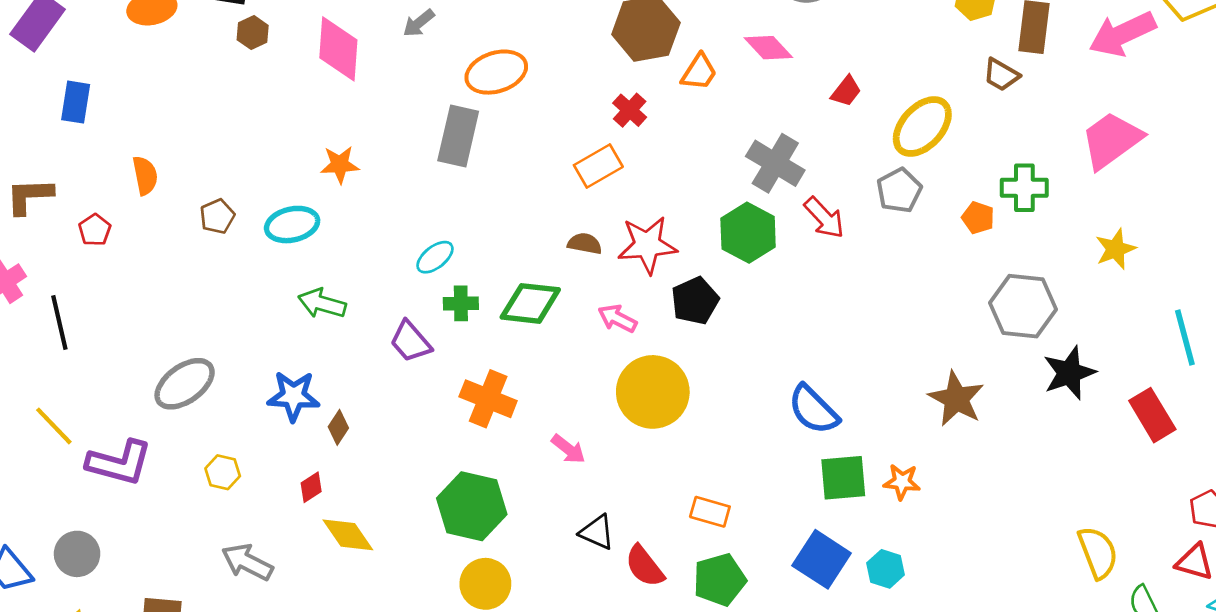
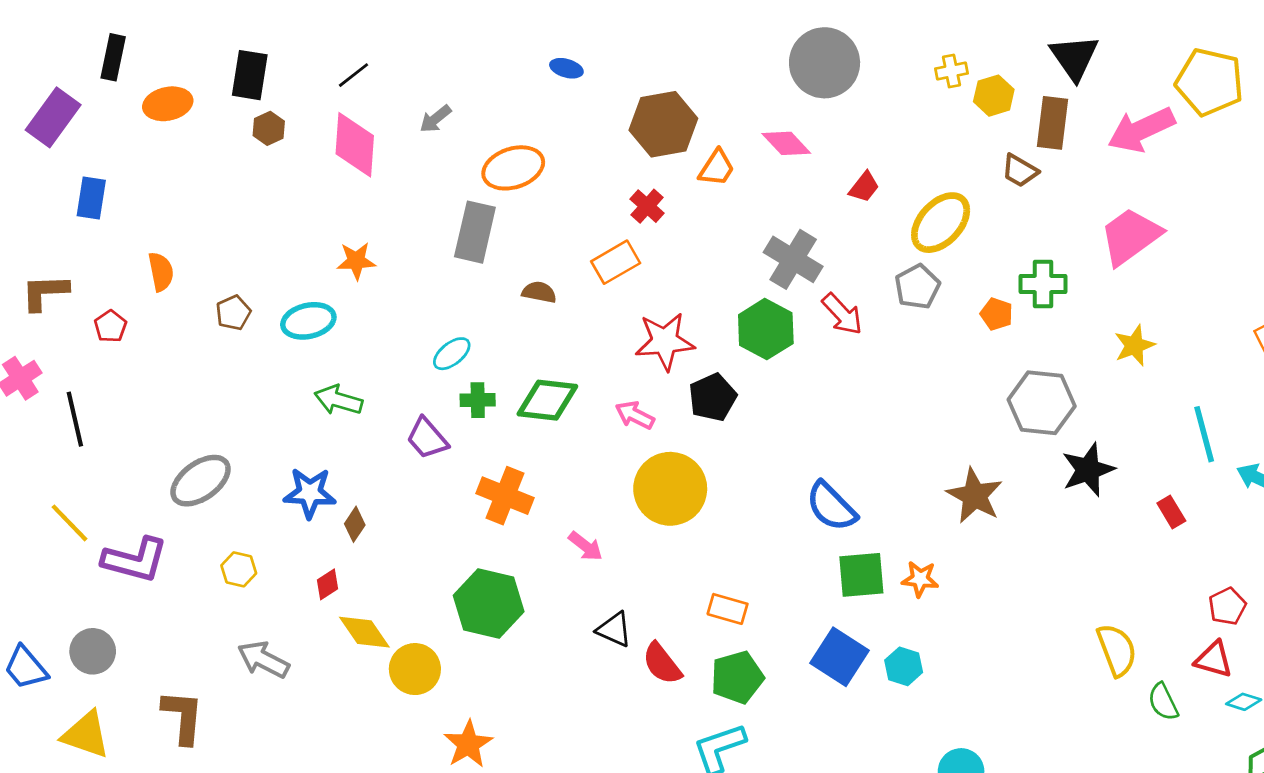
brown semicircle: (585, 244) -> (539, 292), moved
red rectangle: (1152, 415) -> (1171, 512), size x0.6
yellow circle: (485, 584) -> (415, 669), moved

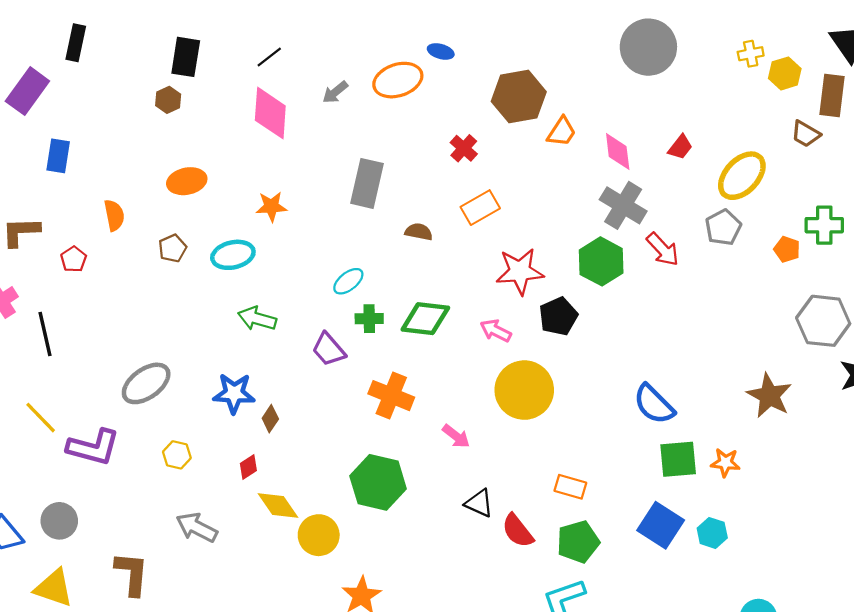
orange ellipse: (168, 104) -> (187, 181), moved
brown hexagon: (269, 128) -> (168, 100), moved
pink diamond: (786, 143) -> (618, 152), moved, turned 36
orange ellipse: (513, 168) -> (398, 80), moved
red cross: (647, 206) -> (464, 148), moved

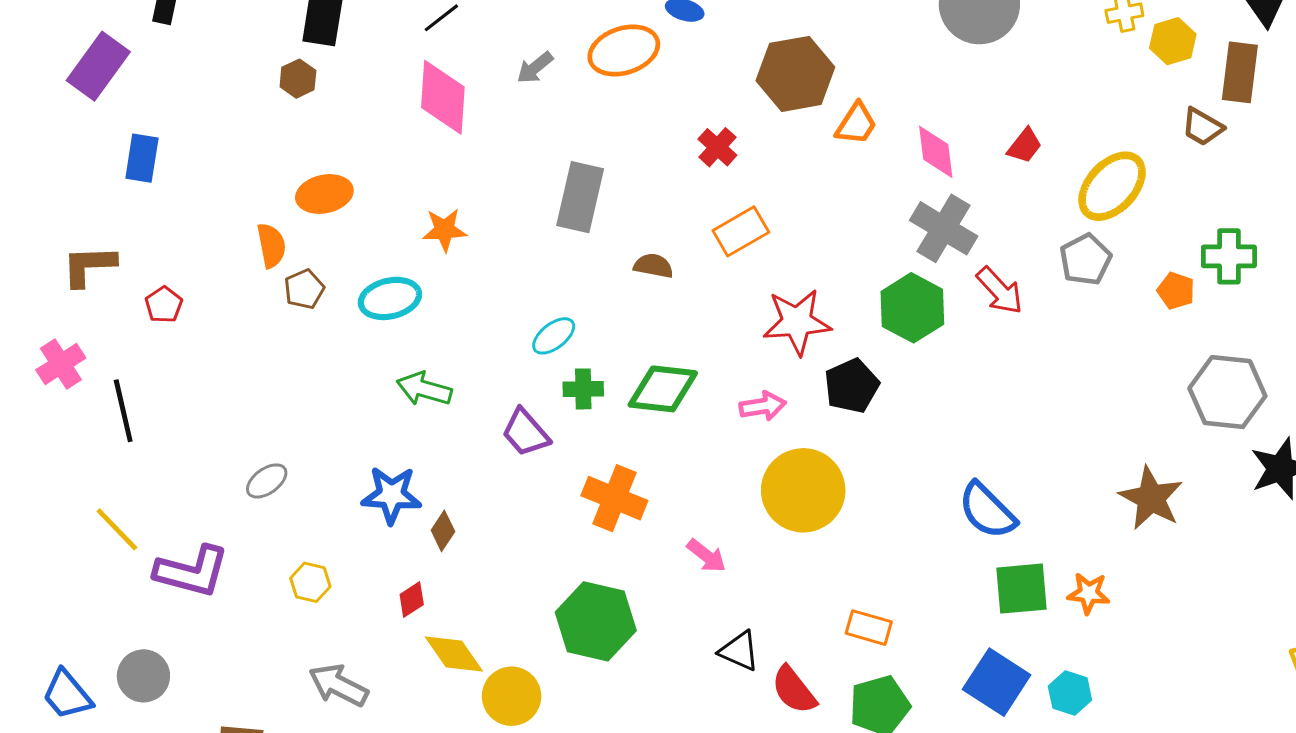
orange semicircle: (114, 215) -> (271, 245), moved
pink arrow: (496, 331) -> (763, 406), turned 144
gray ellipse: (146, 383) -> (267, 481), size x0.6

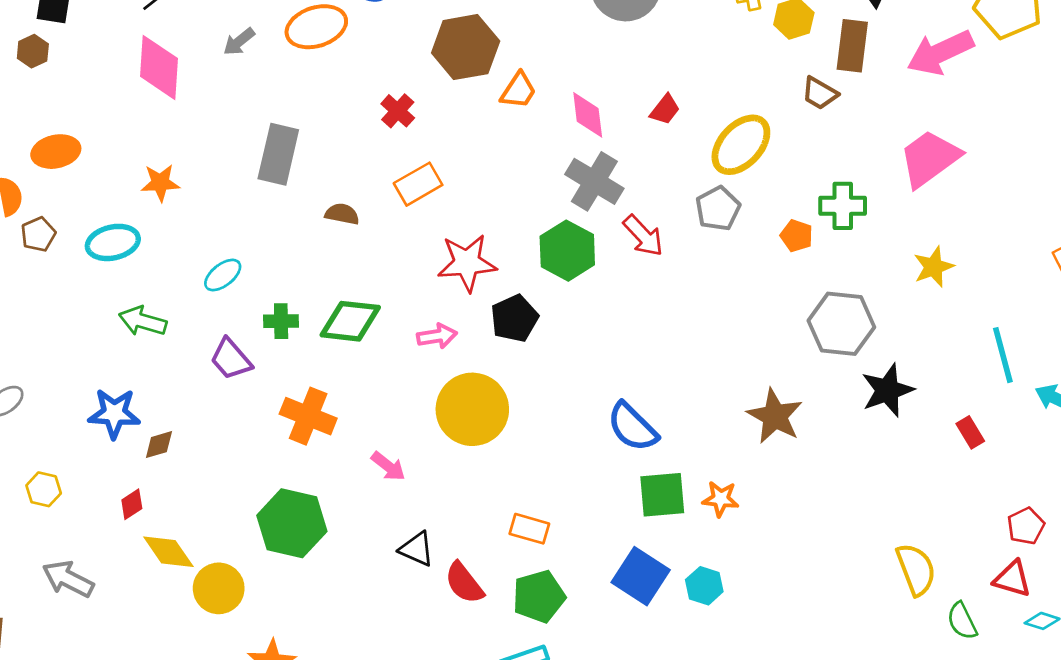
cyan ellipse: (554, 336) -> (223, 275), moved
brown diamond: (443, 531) -> (159, 445), turned 40

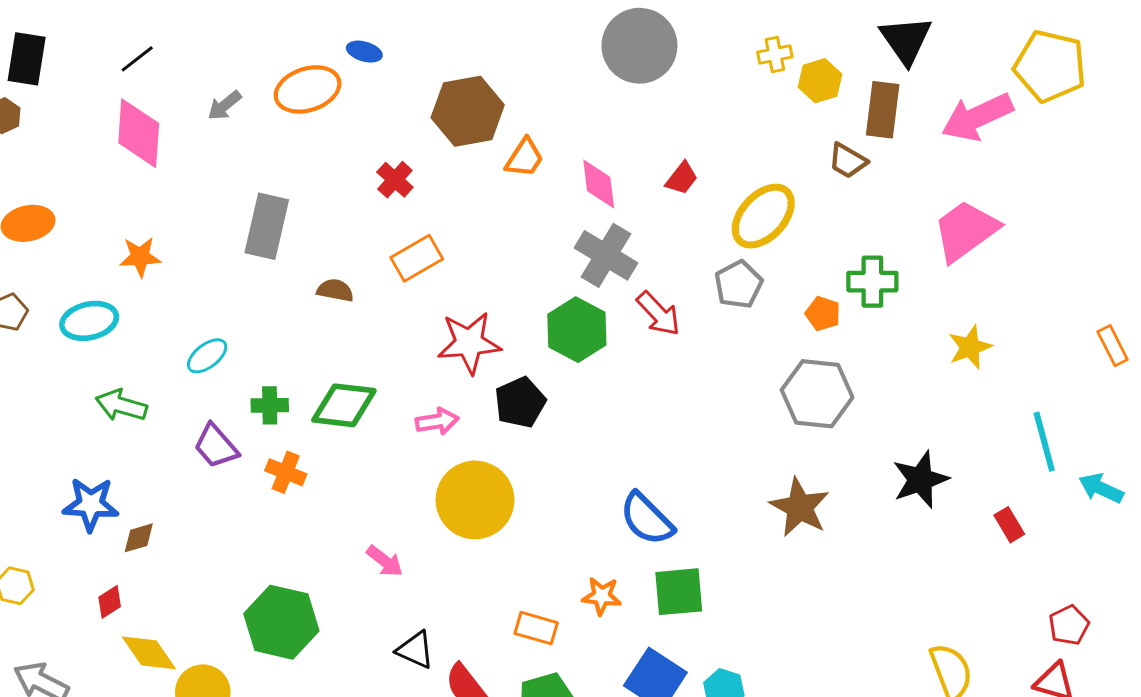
gray hexagon: (841, 324) -> (817, 394), moved
orange cross: (308, 416) -> (286, 472), moved, size x0.7
orange star: (721, 499) -> (602, 596), moved

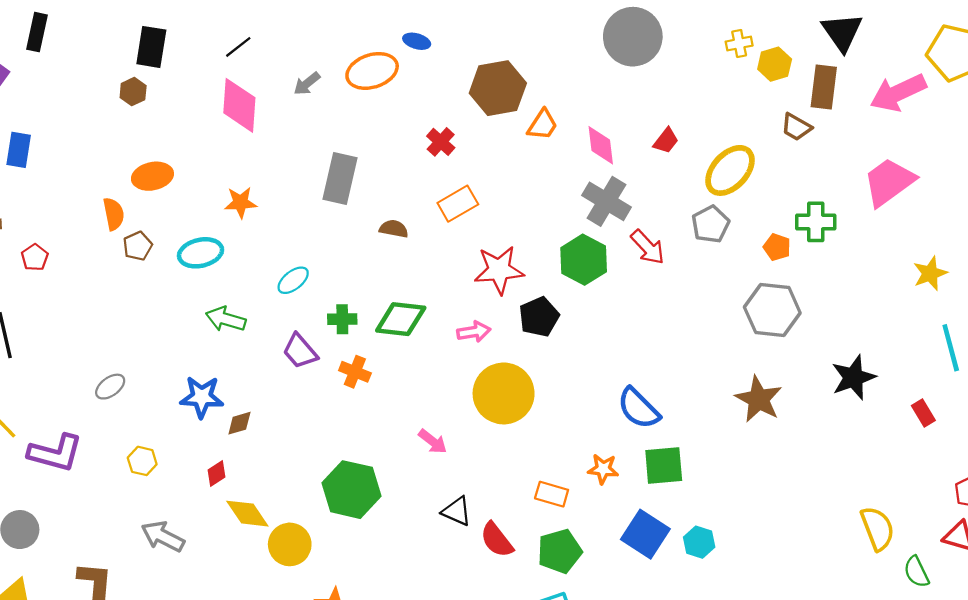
yellow star: (970, 347) -> (930, 273), moved

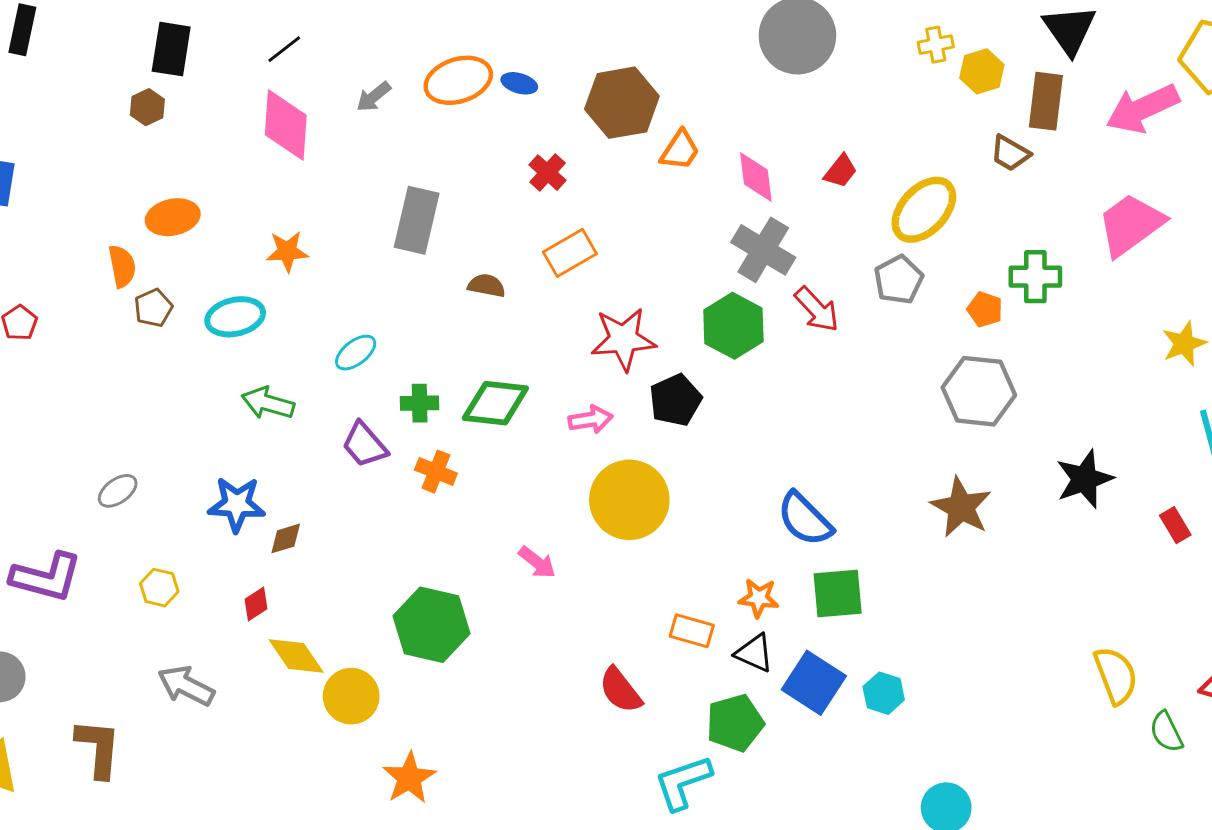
blue ellipse: (417, 41) -> (519, 83), moved
black triangle: (457, 511) -> (754, 653), moved
green pentagon: (560, 551) -> (735, 723), moved

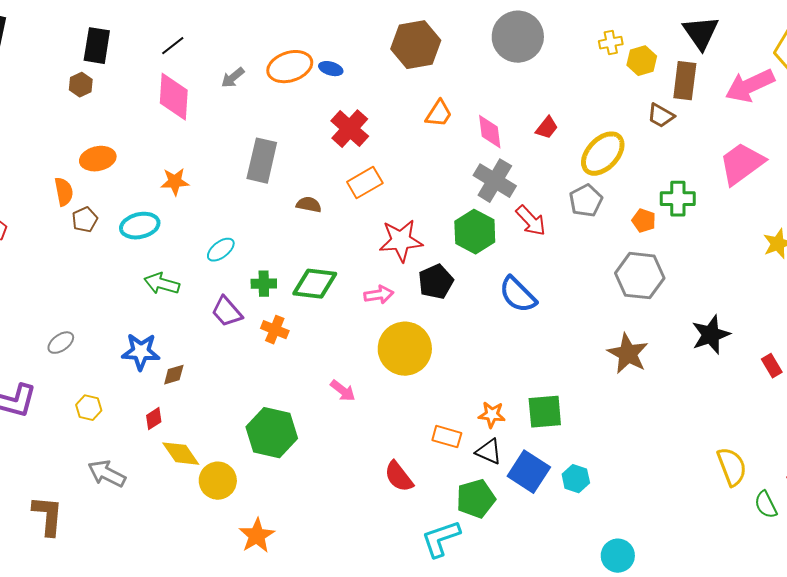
brown hexagon: (622, 103) -> (416, 45), moved
red cross: (548, 173) -> (350, 129), size x1.5
blue semicircle: (805, 519) -> (518, 295), moved

